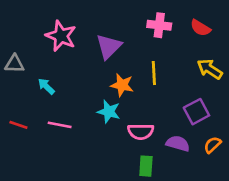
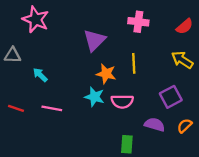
red semicircle: (200, 28) -> (185, 26), moved, turned -72
pink star: (61, 36) -> (36, 19), moved
pink semicircle: (141, 132) -> (122, 101), moved

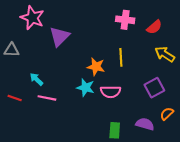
red semicircle: (185, 26) -> (154, 27), moved
purple triangle: (95, 40) -> (59, 36), moved
cyan arrow: (40, 75) -> (36, 79), moved
purple semicircle: (155, 125) -> (145, 124), moved

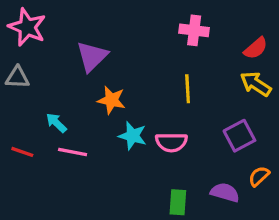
pink star: (32, 18) -> (27, 27), moved
red semicircle: (154, 27) -> (256, 48), moved
orange star: (96, 67) -> (111, 100), moved

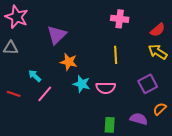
pink line: (73, 152) -> (45, 94), turned -60

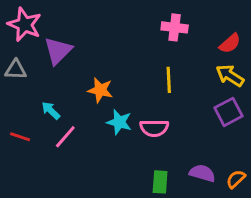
purple triangle: (57, 35) -> (58, 51), moved
purple square: (148, 84) -> (229, 112), moved
orange semicircle: (160, 109) -> (236, 179), moved

